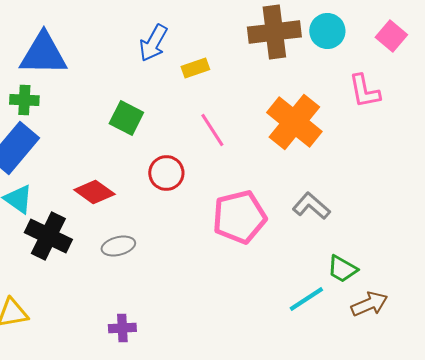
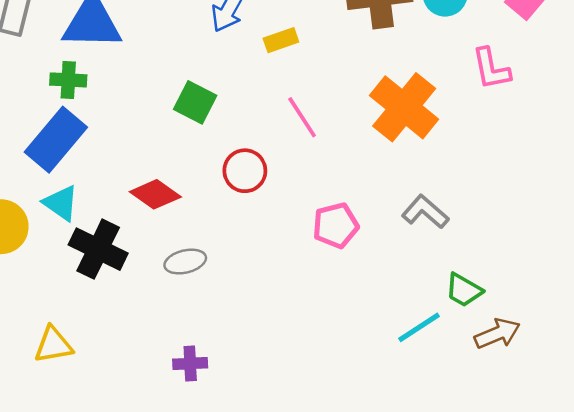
pink pentagon: (239, 217) -> (336, 225), size x0.7

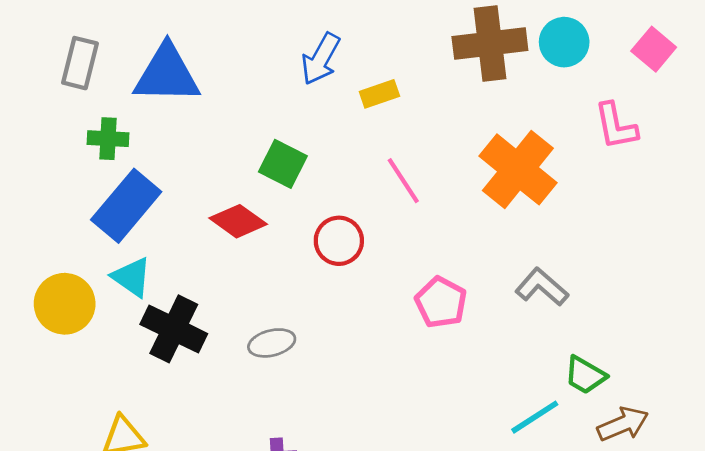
green cross: (68, 80) -> (108, 139), moved
red diamond: (155, 194) -> (238, 221), moved
pink pentagon: (336, 225) -> (441, 302), turned -30

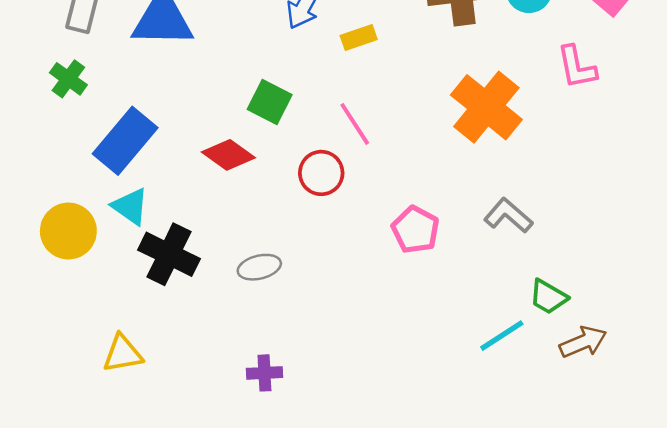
green cross: (108, 139) -> (68, 79), moved, turned 33
pink line: (403, 181) -> (355, 124), moved

